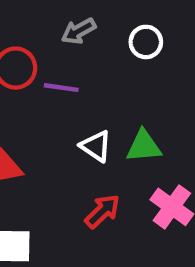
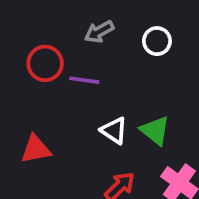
green triangle: (144, 146) -> (155, 131), turned 44

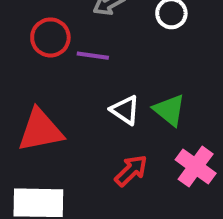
red triangle: (36, 149) -> (40, 130), size x1.4

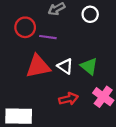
red triangle: (40, 130) -> (38, 66), moved
red arrow: (131, 171) -> (68, 99), turned 30

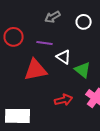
red circle: (25, 27) -> (14, 37), moved
white triangle: (65, 66) -> (64, 57), moved

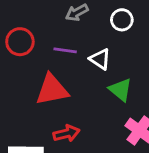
white triangle: (64, 57) -> (100, 59), moved
red arrow: (64, 100) -> (67, 133), moved

